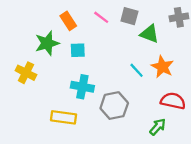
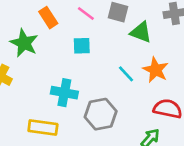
green star: (47, 43) -> (24, 43), turned -30
cyan square: (78, 50) -> (82, 46), moved

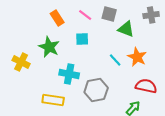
green star: (24, 43) -> (49, 47), moved

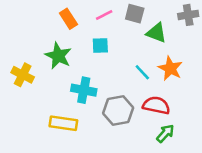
pink line: (85, 15) -> (104, 15), turned -64
red semicircle: (146, 86) -> (156, 105), moved

